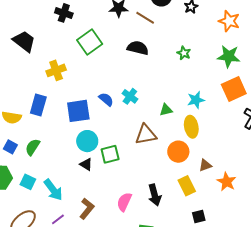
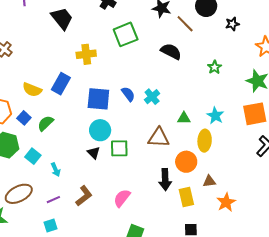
cyan star: (196, 100) -> (215, 116), turned 30
cyan arrow: (53, 190) -> (56, 170), size x0.6
black arrow: (155, 195) -> (165, 180), moved

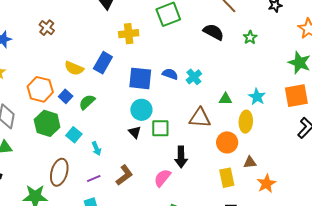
green star: (215, 67) -> (250, 37), moved
blue semicircle: (128, 94) -> (170, 74), turned -35
black arrow: (165, 180) -> (181, 157), moved
brown ellipse: (19, 194) -> (59, 172), turned -48

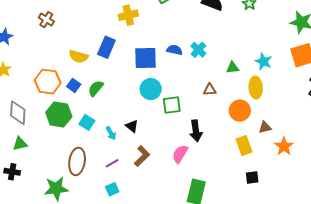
brown triangle: (200, 118) -> (210, 90), size x0.6
black triangle: (135, 132) -> (132, 126), moved

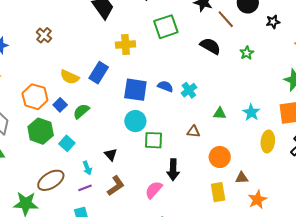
yellow ellipse: (256, 87) -> (268, 141), moved
cyan arrow: (111, 133) -> (87, 168), moved
brown ellipse: (77, 161) -> (51, 180), turned 40

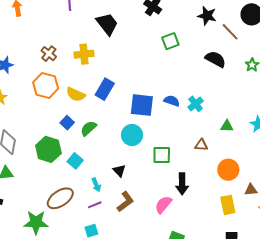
green square: (166, 27) -> (170, 41), size x0.7
yellow cross: (125, 44) -> (84, 54), moved
orange hexagon: (35, 97) -> (46, 85), moved
cyan circle: (135, 121) -> (132, 135), moved

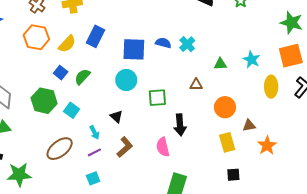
yellow semicircle: (76, 94) -> (67, 44), turned -66
pink semicircle: (163, 205) -> (163, 147), turned -48
green star: (36, 222) -> (19, 175), moved

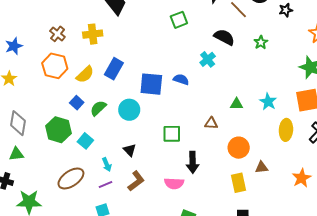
cyan cross: (187, 44) -> (208, 59), moved
cyan circle: (126, 80) -> (129, 110), moved
orange star: (267, 145) -> (302, 178), moved
pink semicircle: (163, 147) -> (174, 183), turned -78

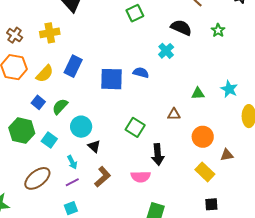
cyan circle: (129, 110) -> (81, 127), moved
green square: (172, 134) -> (135, 127), turned 36
yellow rectangle: (239, 183) -> (205, 172), turned -30

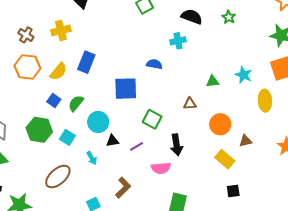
cyan cross: (166, 51) -> (178, 41), turned 35
blue square: (112, 79) -> (126, 89), moved
black triangle: (94, 146) -> (112, 141), turned -48
brown L-shape: (103, 177) -> (123, 188), moved
purple line: (72, 182) -> (137, 146), moved

